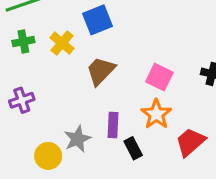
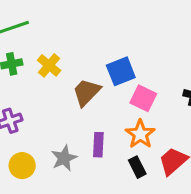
blue square: (98, 20) -> (121, 71), moved
black rectangle: (133, 148) -> (137, 167), moved
yellow circle: (48, 156) -> (22, 166), moved

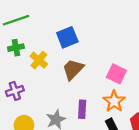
yellow cross: (49, 65) -> (39, 60), moved
blue square: (121, 71) -> (67, 37), moved

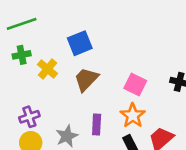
purple cross: (15, 91) -> (29, 117), moved

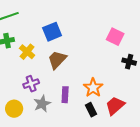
pink square: (135, 85) -> (115, 37), moved
purple cross: (29, 117) -> (31, 84), moved

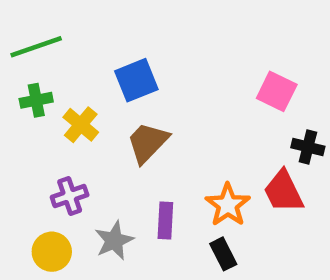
purple cross: (31, 84) -> (70, 196), moved
red trapezoid: (115, 106) -> (283, 192), moved, turned -75

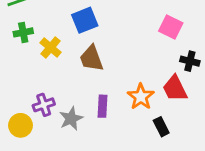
brown trapezoid: (148, 143) -> (92, 58), turned -64
purple cross: (70, 196) -> (44, 105), moved
yellow circle: (52, 252) -> (20, 125), moved
black rectangle: (223, 254) -> (161, 127), moved

